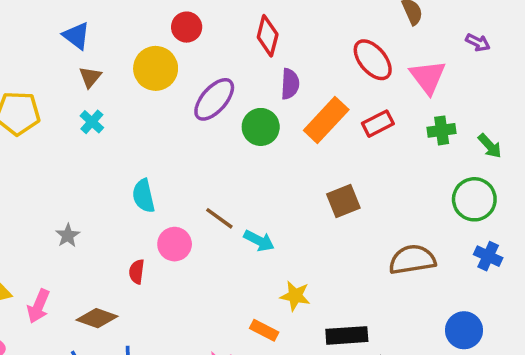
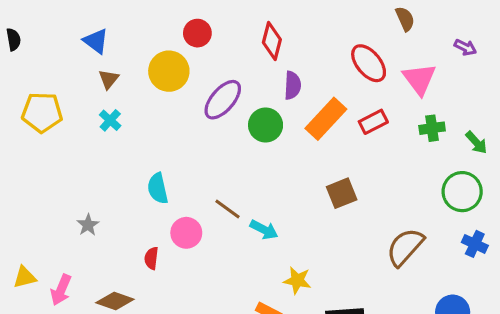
brown semicircle: (412, 260) -> (405, 247), turned -39

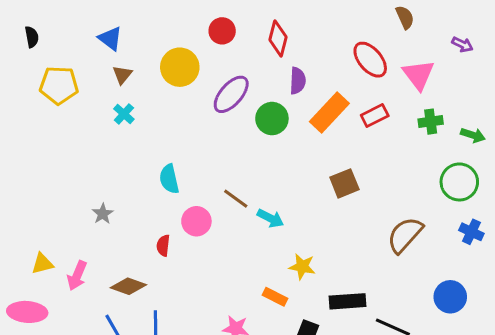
red circle: (197, 33) -> (222, 31), moved
yellow pentagon: (42, 112) -> (59, 85), moved
green arrow: (476, 142) -> (473, 135), turned -30

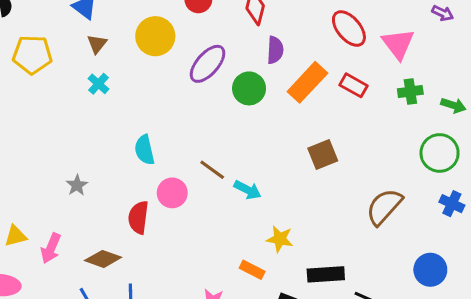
red rectangle: (375, 115) -> (354, 85), turned 56
red semicircle: (163, 245) -> (138, 217), size x1.5

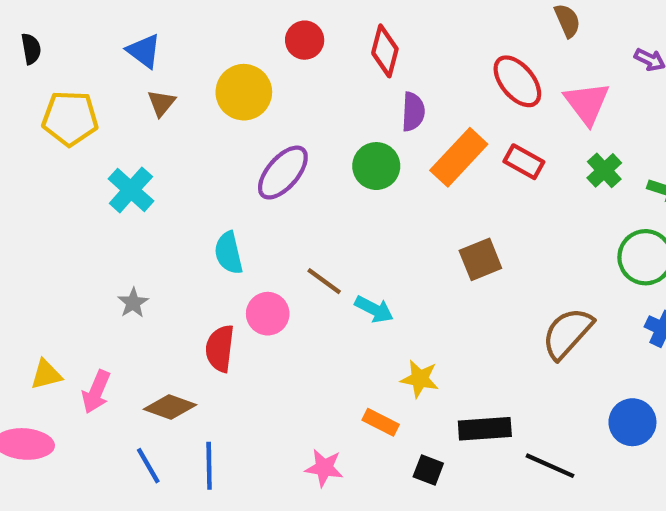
purple ellipse: (208, 64) -> (283, 173), moved
cyan cross: (98, 84) -> (131, 190), moved, size x1.5
green cross: (410, 92) -> (604, 170), turned -35

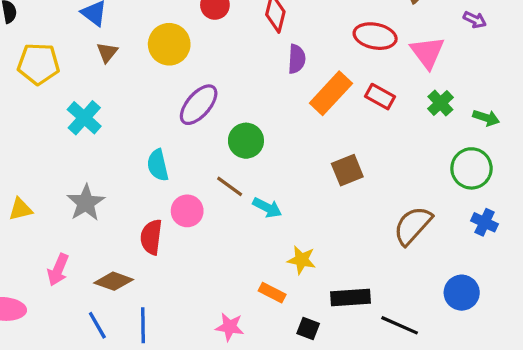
red ellipse: (517, 81) -> (375, 36), turned -39
green circle: (376, 166) -> (246, 141), moved
gray star: (133, 303) -> (86, 203), size x1.6
yellow triangle: (46, 374) -> (20, 209), moved

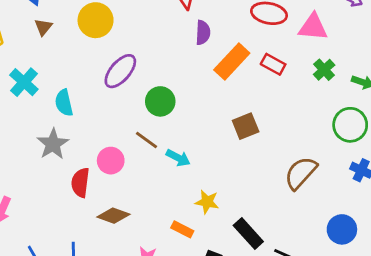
pink triangle: (427, 52) -> (313, 27), turned -48
cyan semicircle: (158, 165) -> (64, 103), moved
gray star: (86, 203) -> (53, 144), moved
brown diamond: (114, 281) -> (113, 216), moved
black rectangle: (351, 298) -> (248, 234), turned 52

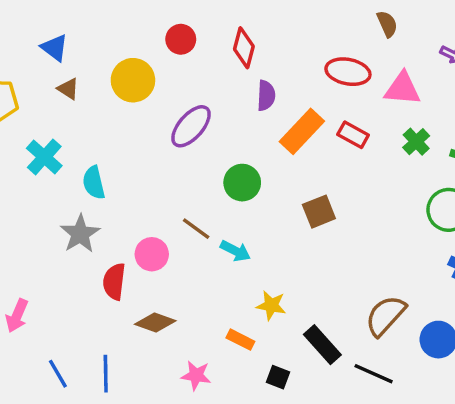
brown triangle: (43, 27) -> (68, 89), turned -36
purple ellipse: (120, 71) -> (191, 126), moved
green circle: (160, 101) -> (242, 183), moved
brown semicircle: (301, 173) -> (385, 316), moved

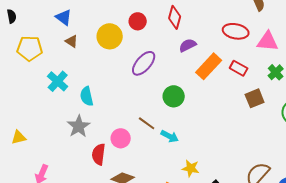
red circle: (181, 39) -> (138, 21), moved
purple semicircle: (266, 96) -> (188, 45), turned -120
brown square: (319, 212) -> (255, 98), moved

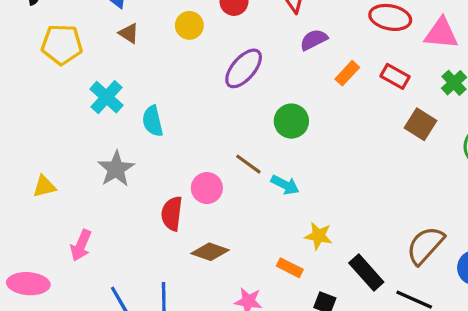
yellow circle: (110, 36) -> (189, 25), size x0.7
orange rectangle: (209, 66) -> (347, 73), size x0.6
brown square: (255, 98) -> (421, 124), turned -36
gray star: (79, 126) -> (116, 169), moved

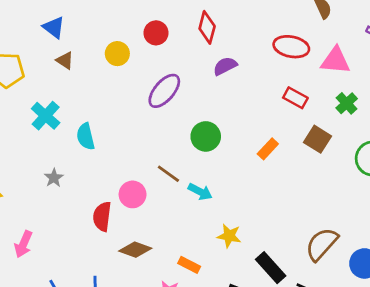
orange rectangle: (347, 73) -> (268, 149), moved
gray star: (116, 169) -> (54, 178), size x0.6
orange rectangle: (290, 268) -> (189, 265), moved

